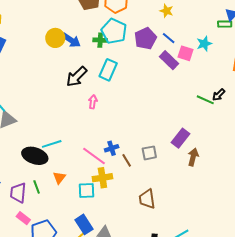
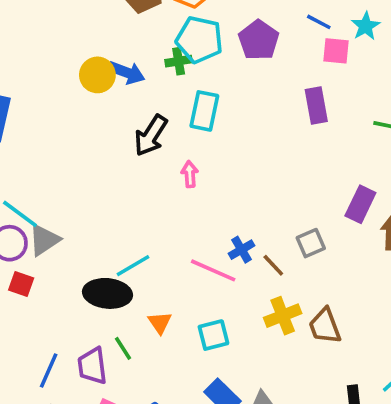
blue line: (169, 38) -> (319, 22), moved
purple rectangle: (169, 60) -> (316, 105), moved, turned 48
yellow cross: (102, 178) -> (283, 316), moved

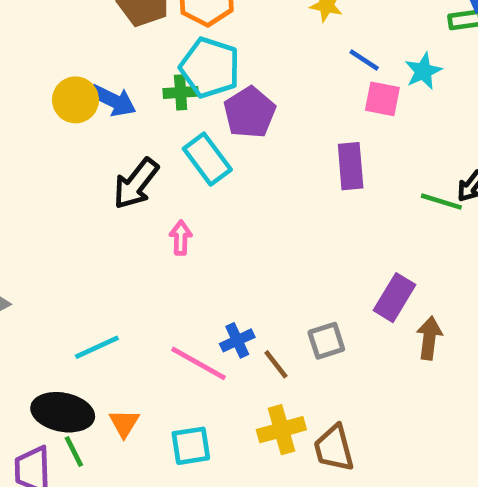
purple pentagon: (259, 40) -> (250, 112), moved
cyan rectangle: (204, 111) -> (207, 159), turned -54
black ellipse: (107, 293) -> (63, 412), moved

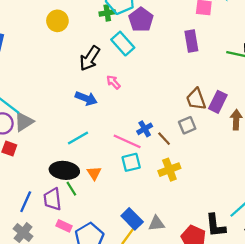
blue arrow: (113, 100) -> (86, 98), moved
pink arrow: (181, 238) -> (113, 82), turned -40
cyan square: (191, 446) -> (131, 162), moved
brown trapezoid: (334, 448) -> (196, 99), moved

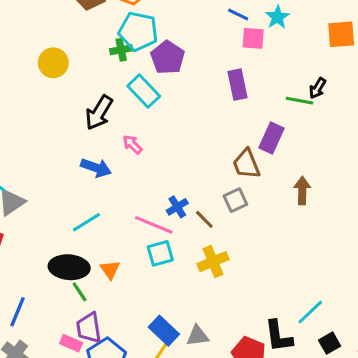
purple rectangle: (218, 102) -> (271, 138), moved
purple trapezoid: (52, 199) -> (89, 328), moved

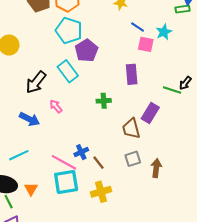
green cross: (121, 50) -> (104, 101), moved
brown arrow: (302, 190) -> (156, 168), moved
gray square: (235, 200) -> (133, 159), moved
cyan square: (160, 253) -> (66, 182), size x1.4

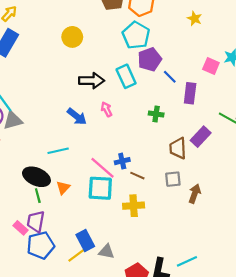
blue line: (138, 27) -> (170, 77), moved
black arrow: (36, 82) -> (91, 81), turned -140
brown line: (98, 163) -> (137, 176), turned -40

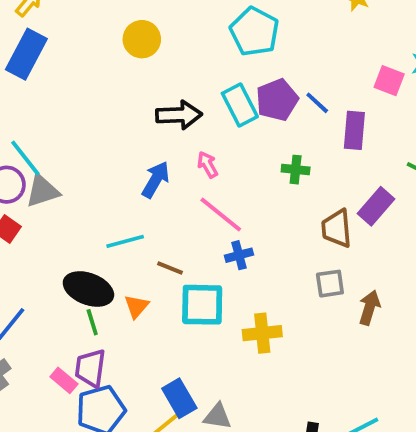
purple pentagon: (150, 59) -> (277, 100), moved
blue arrow: (77, 117) -> (156, 180), turned -96
pink line: (103, 168) -> (221, 214), moved
brown line: (137, 176) -> (170, 268), moved

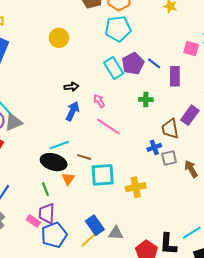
cyan pentagon: (254, 32) -> (118, 29), turned -30
black arrow: (179, 115) -> (71, 87), moved, size x0.6
blue cross: (239, 255) -> (154, 147), moved
black ellipse: (88, 289) -> (54, 162), moved
brown arrow: (369, 308) -> (191, 169), turned -42

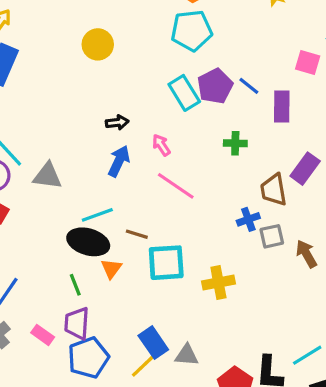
gray triangle: (13, 122) -> (47, 176), moved, turned 30
pink rectangle: (33, 221) -> (43, 335), moved

